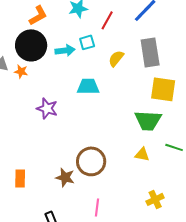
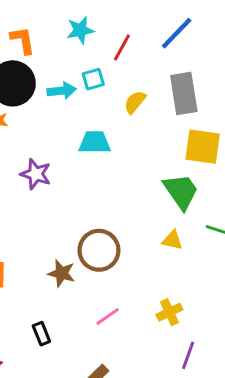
orange L-shape: (38, 15) -> (23, 40), turned -70
green trapezoid: (148, 120) -> (181, 191), turned -128
yellow cross: (155, 199) -> (169, 312), moved
pink line: (97, 207) -> (108, 316), turned 48

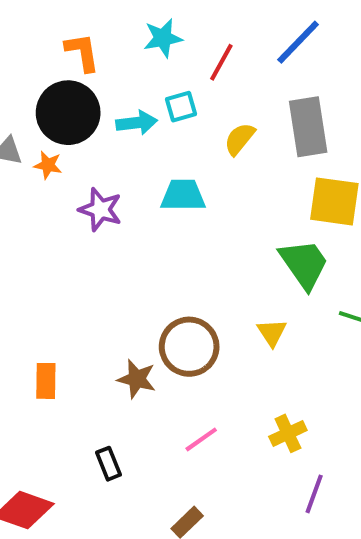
purple star: (36, 174) -> (100, 210), moved
yellow triangle: (172, 240) -> (272, 333), moved, turned 45

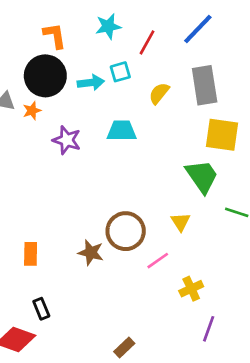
orange star: (48, 165) -> (32, 111), turned -30
pink line: (201, 439) -> (158, 261), moved
black rectangle: (108, 464) -> (41, 309), moved

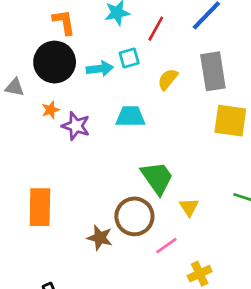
orange star: (32, 111) -> (51, 110), moved
green trapezoid: (202, 176) -> (157, 178), moved
orange rectangle: (31, 254) -> (40, 207), moved, size x1.6

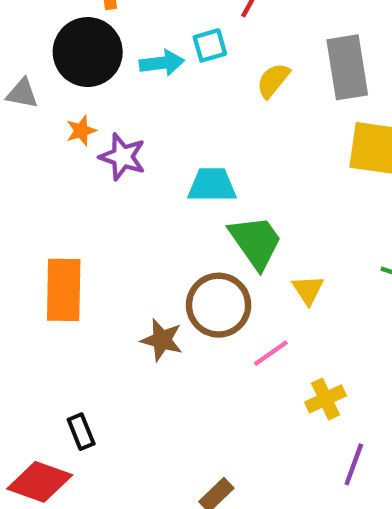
cyan trapezoid: (130, 117) -> (212, 185), moved

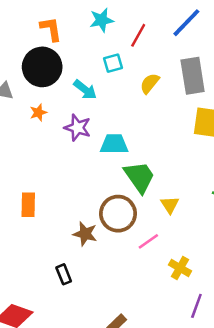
cyan arrow: (162, 63) -> (85, 90), moved, turned 45
purple star: (123, 157) -> (78, 128), moved
orange rectangle: (64, 290) -> (28, 205), size x0.7
yellow cross: (325, 399) -> (180, 268), turned -35
black rectangle: (81, 432) -> (64, 274), moved

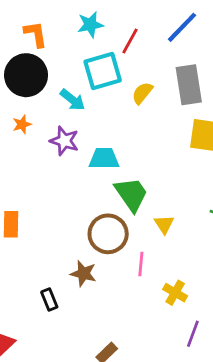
cyan square: (113, 63) -> (103, 71), size x1.8
brown star: (85, 234) -> (83, 274), moved
pink line: (148, 241) -> (141, 264), turned -50

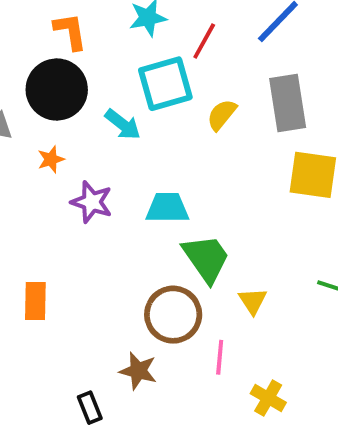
purple star: (64, 141) -> (92, 202), moved

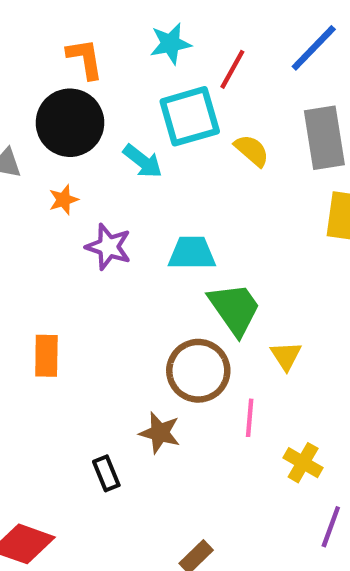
yellow semicircle: (222, 115) -> (252, 151), turned 92

